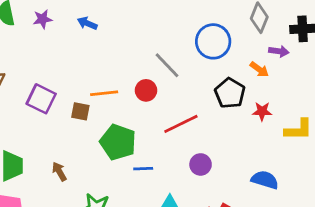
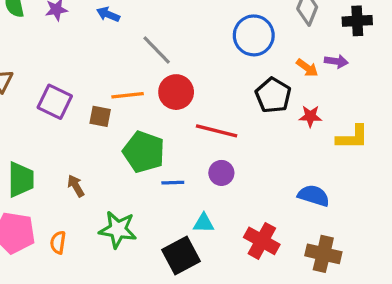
purple arrow: (279, 51) -> (336, 61), moved
gray line: (167, 65) -> (157, 50), moved
red circle: (146, 90) -> (176, 92), size x1.4
red line: (181, 124) -> (217, 131), turned 40
purple circle: (201, 164) -> (221, 173), moved

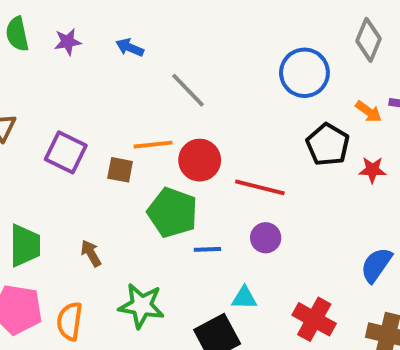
red circle: (176, 92) -> (200, 160), moved
blue semicircle: (314, 196) -> (376, 265), turned -72
orange semicircle: (58, 243) -> (70, 321), size x1.4

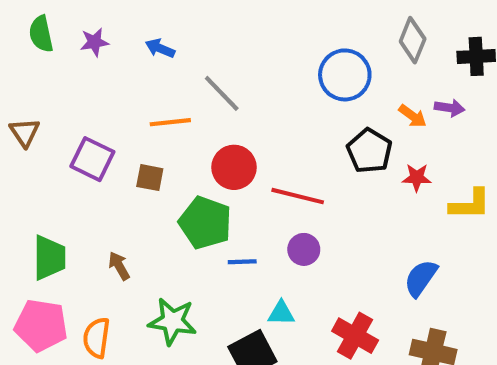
orange line: (153, 145) -> (170, 122), moved

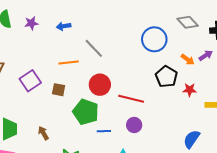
gray diamond: (413, 40) -> (188, 22), turned -65
blue arrow: (160, 48) -> (64, 26), turned -32
purple arrow: (450, 108) -> (206, 55), turned -40
purple square: (92, 159) -> (30, 81), turned 30

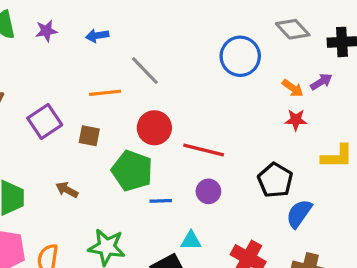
black pentagon: (166, 77) -> (275, 180), moved
red star: (190, 90) -> (296, 120), moved
brown arrow: (43, 133) -> (67, 190), moved, turned -32

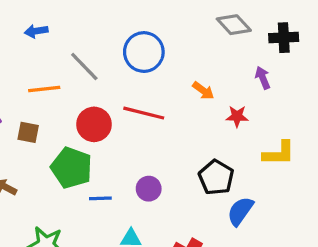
blue circle: (240, 56) -> (144, 52), moved
purple arrow: (321, 82) -> (263, 78), turned -80
orange arrow: (293, 88) -> (203, 91), moved
red line: (204, 150) -> (144, 113), moved

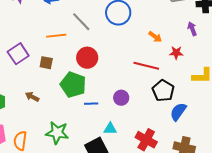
red line: (144, 113) -> (146, 66), moved

